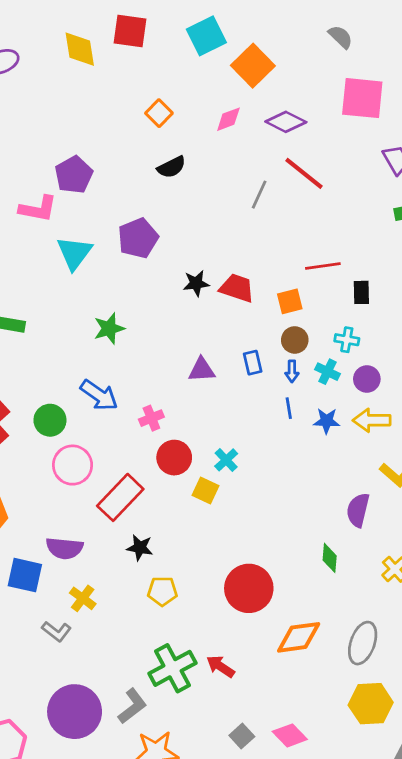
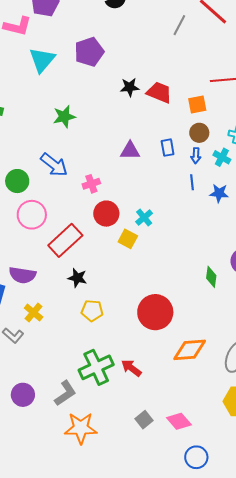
green diamond: (330, 558) -> (211, 277), moved
purple circle: (75, 712) -> (23, 395), size x0.6

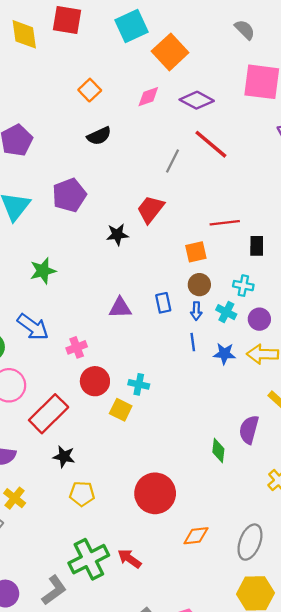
red trapezoid: (159, 92) -> (150, 209), moved, turned -72
cyan cross: (144, 217) -> (139, 384), turned -36
orange diamond: (190, 350) -> (196, 536), size x0.7

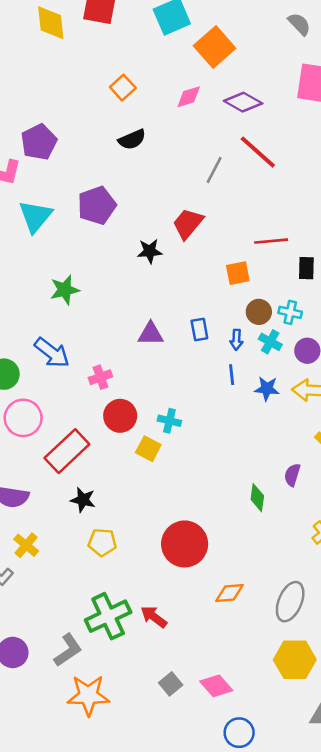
brown circle: (199, 285) -> (259, 312), moved
purple semicircle: (249, 430) -> (292, 475), size x0.7

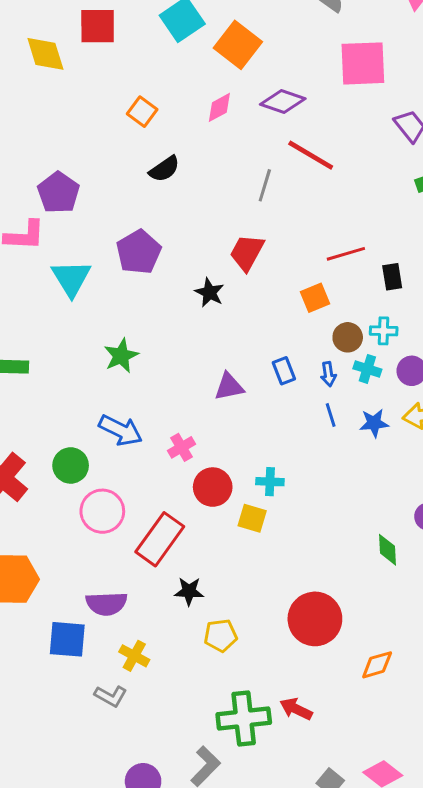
black star: (150, 251) -> (209, 293), turned -30
green cross: (108, 616) -> (244, 718), turned 30

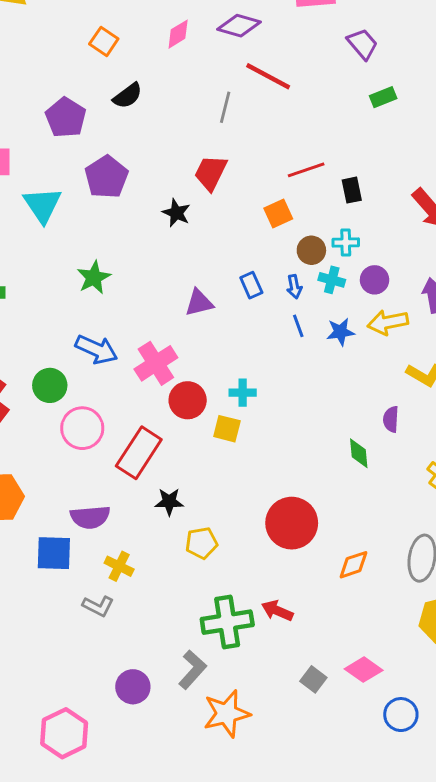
purple pentagon: (59, 193) -> (66, 118), moved
pink cross: (182, 447) -> (156, 363), size x1.6

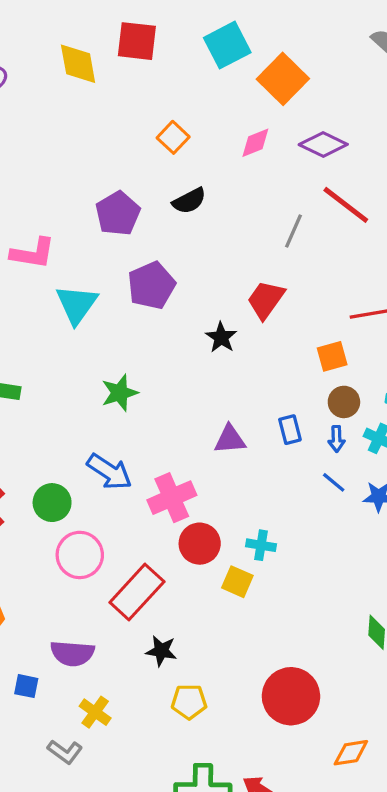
brown circle: (311, 250) -> (344, 402), moved
blue line: (298, 326) -> (334, 482), turned -40
blue square: (54, 553) -> (26, 686), size x0.6

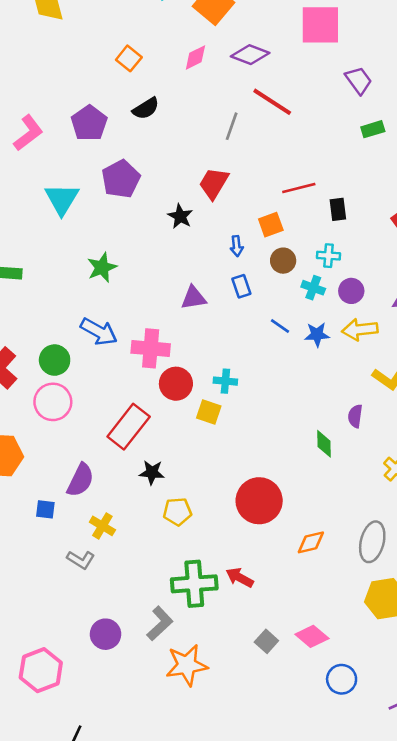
pink L-shape: (33, 253) -> (28, 133), moved, turned -42
blue arrow: (337, 439) -> (237, 246), moved
pink cross: (172, 498) -> (151, 348), turned 33
pink circle: (80, 555) -> (53, 402), moved
purple semicircle: (72, 653) -> (80, 480), turned -64

